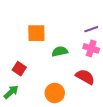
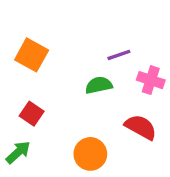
purple line: (91, 29) -> (119, 55), moved
orange square: (36, 33) -> (32, 55), moved, turned 30

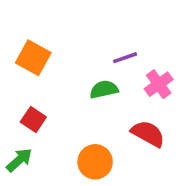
pink cross: (151, 80) -> (159, 84), turned 36

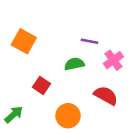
purple line: (125, 58) -> (89, 41), turned 30
red square: (33, 119) -> (42, 85), moved

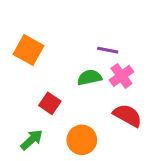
pink cross: (113, 60) -> (121, 76), moved
green arrow: (14, 114) -> (32, 140), moved

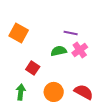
red semicircle: (127, 115) -> (84, 92), moved
green arrow: (32, 140) -> (21, 92), turned -42

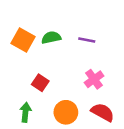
pink cross: (80, 50) -> (94, 79), moved
green semicircle: (59, 51) -> (51, 38), moved

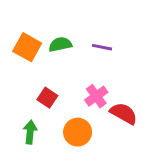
pink cross: (94, 79) -> (96, 96), moved
red semicircle: (103, 112) -> (124, 113), moved

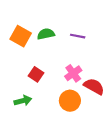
green arrow: (30, 132) -> (23, 101), turned 70
orange circle: (78, 132) -> (70, 101), moved

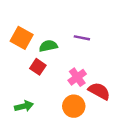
green semicircle: (46, 34) -> (48, 46), moved
red square: (36, 74) -> (38, 67), moved

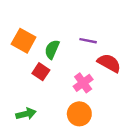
green semicircle: (48, 46) -> (52, 49), turned -54
red semicircle: (99, 91) -> (109, 63), moved

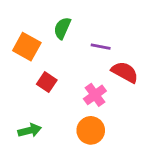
green semicircle: (52, 49) -> (62, 28), moved

